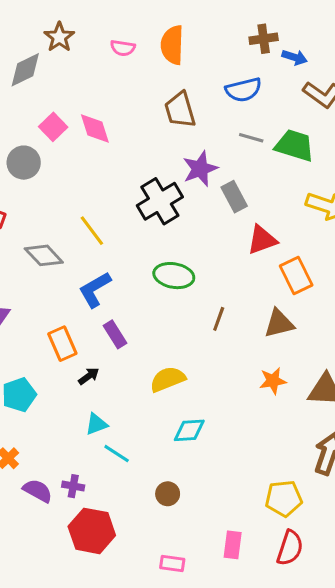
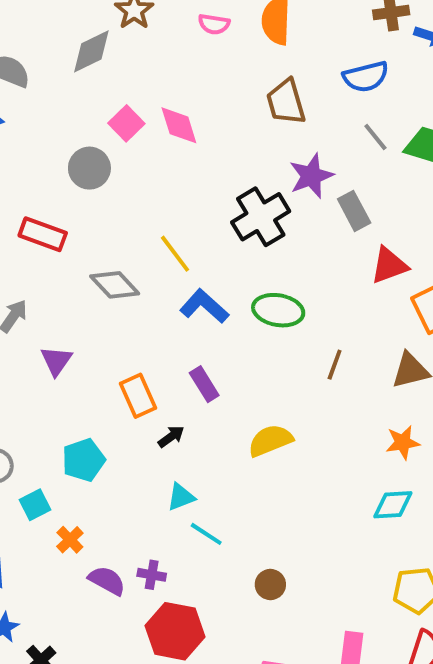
gray line: (251, 138) -> (375, 137), turned 35
blue L-shape: (95, 289) -> (204, 306), moved, turned 72
cyan diamond: (189, 430) -> (393, 505), moved

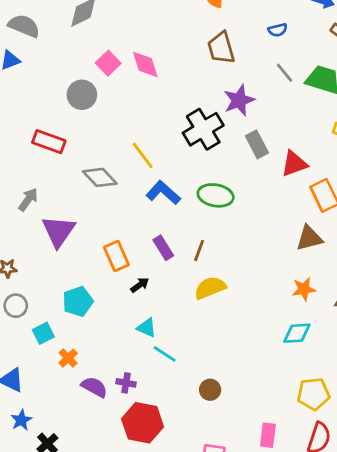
blue semicircle: (366, 77) -> (278, 30), size x0.6
gray rectangle: (354, 211) -> (257, 144), moved
purple triangle: (56, 361) -> (58, 231), size x1.5
brown line: (335, 365) -> (199, 251), moved
cyan triangle: (181, 497) -> (147, 328), turned 45

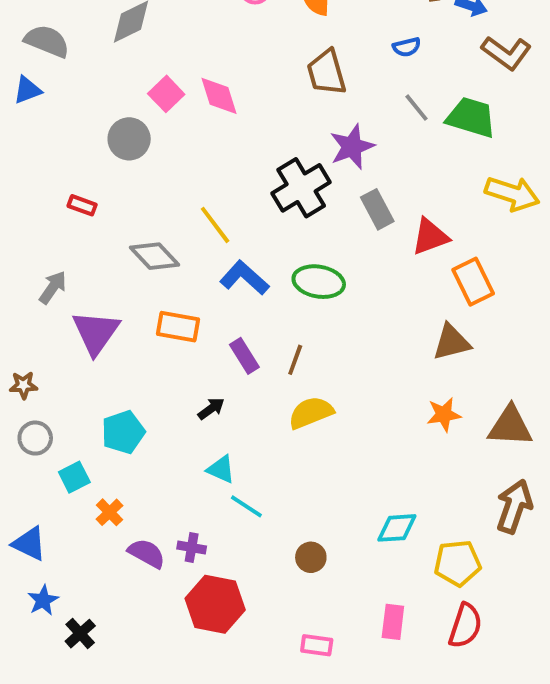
red rectangle: (49, 142) -> (82, 205), size x0.6
orange rectangle: (116, 256) -> (178, 327), moved, turned -56
cyan diamond: (297, 333) -> (397, 528), moved

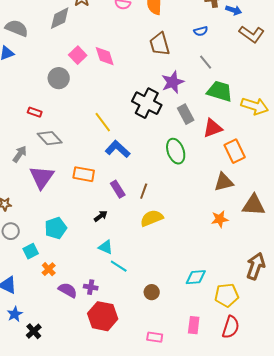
green trapezoid: (471, 117) -> (220, 91), moved
black cross: (301, 188) -> (147, 103), turned -32
gray diamond: (154, 256) -> (50, 138), moved
green ellipse: (319, 282) -> (176, 151), moved, turned 60
brown triangle: (510, 426) -> (254, 205), moved

